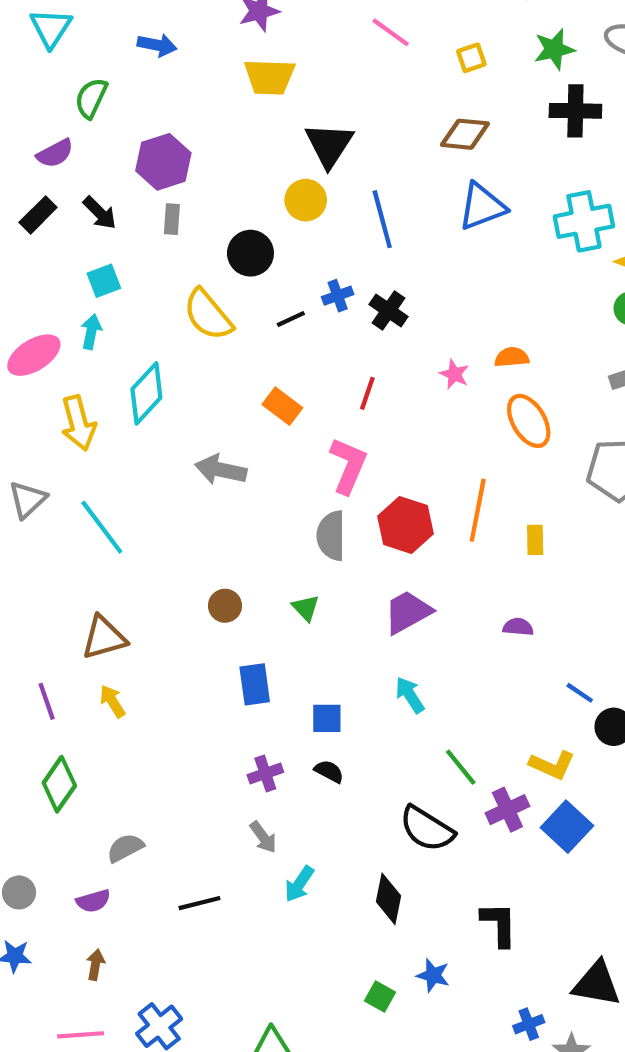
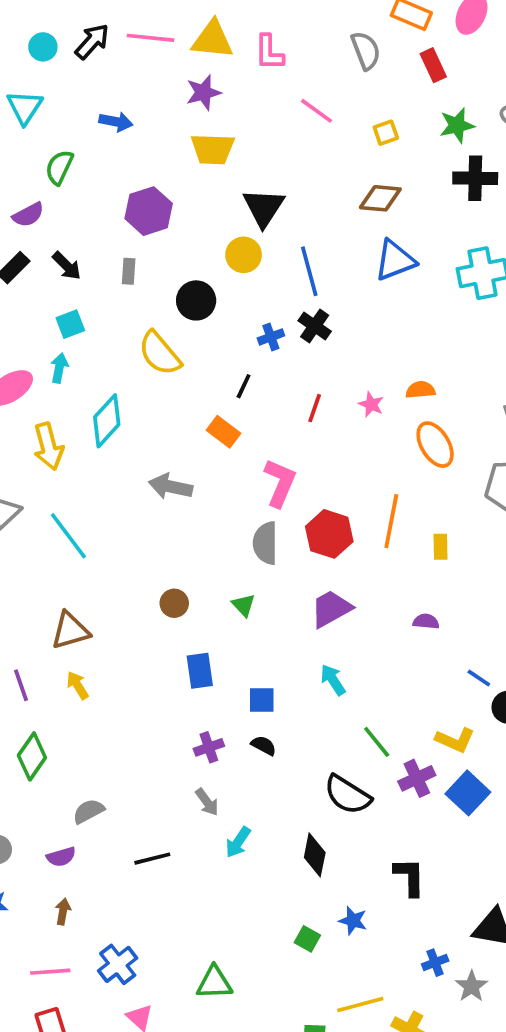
purple hexagon: (163, 162) -> (149, 211), moved
black cross: (389, 311) -> (315, 326), moved
black line: (291, 319) -> (244, 386), moved, turned -40
red line: (367, 393) -> (315, 408), moved

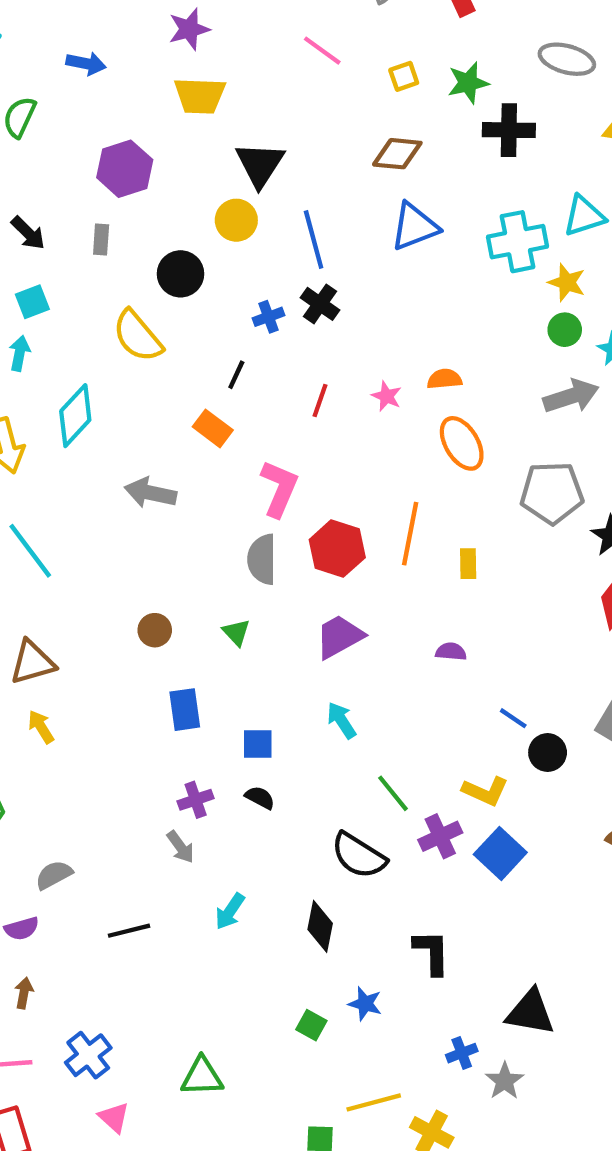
green star: (457, 125) -> (468, 83), moved
gray arrow: (207, 802) -> (180, 847), moved

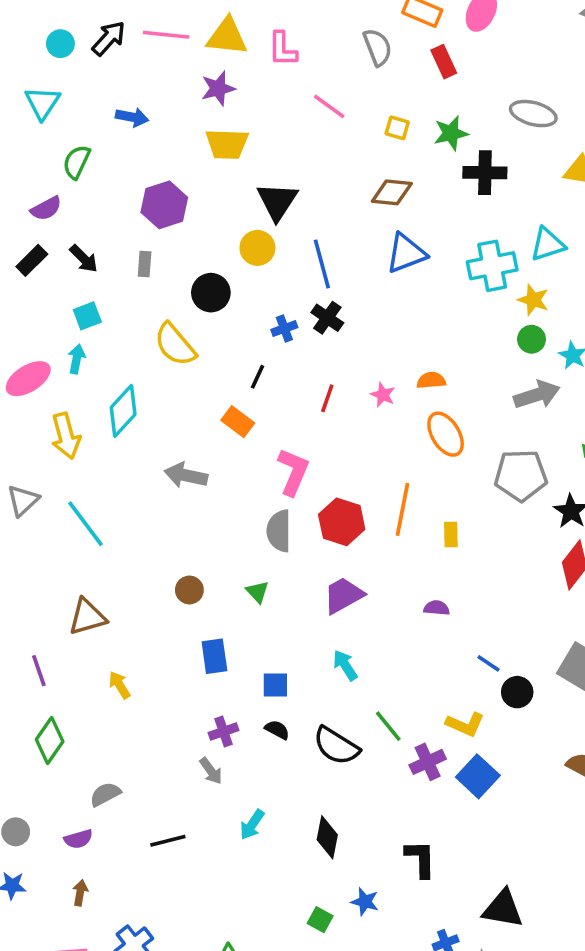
yellow square: (404, 76) -> (397, 128), turned 35
yellow arrow: (41, 727) -> (120, 685), moved
black semicircle: (359, 856) -> (336, 746), moved

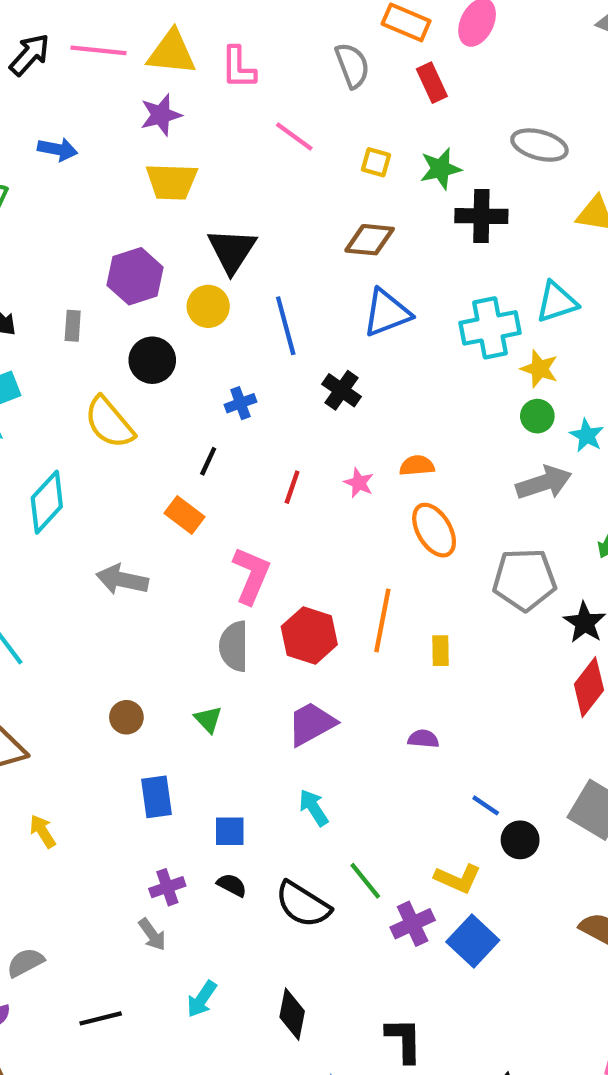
purple hexagon: (164, 205) -> (135, 276), moved
black cross: (327, 318) -> (342, 390), moved

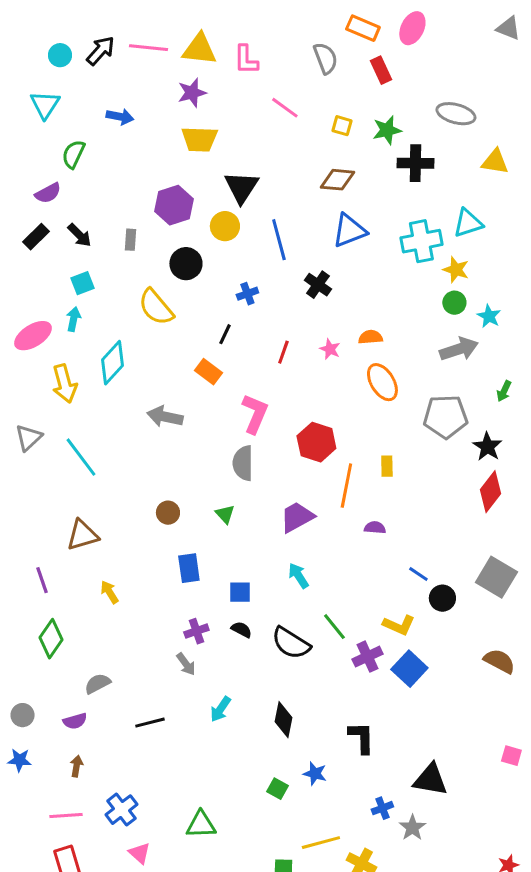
orange line: (382, 620) -> (346, 486), moved
red hexagon: (309, 636) -> (316, 442), moved

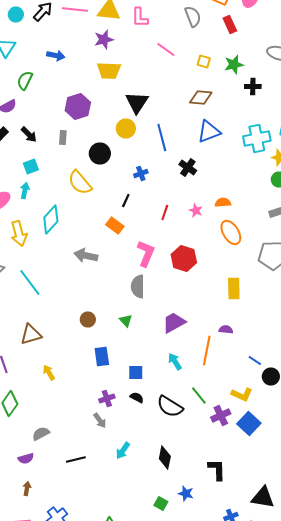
black cross: (415, 163) -> (253, 86), size x0.7
purple hexagon: (174, 205) -> (78, 106), moved
red hexagon: (316, 442) -> (184, 258), moved
yellow rectangle: (387, 466) -> (234, 288), size x1.5
orange line: (346, 486) -> (207, 350), moved

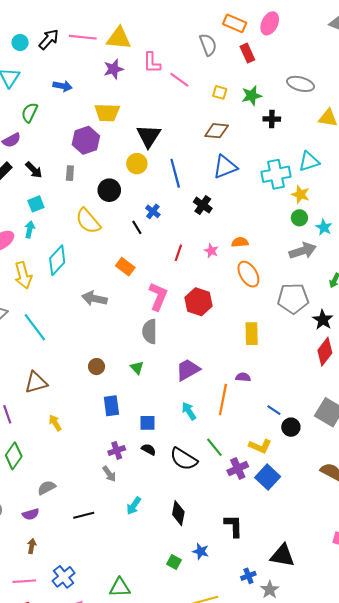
pink L-shape: (140, 18) -> (152, 63), moved
yellow trapezoid: (109, 70) -> (107, 113), moved
blue cross: (141, 174) -> (153, 211), turned -32
black line: (126, 200) -> (137, 227), moved, turned -56

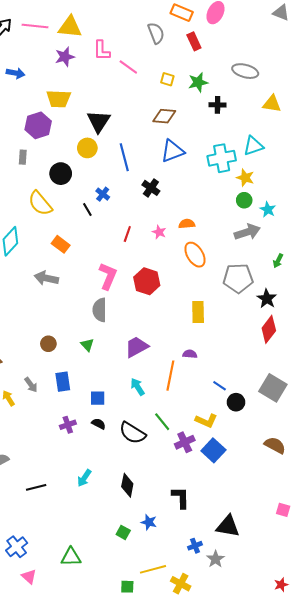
orange rectangle: (125, 267) -> (61, 244), moved
gray arrow: (109, 474) -> (31, 385), moved

